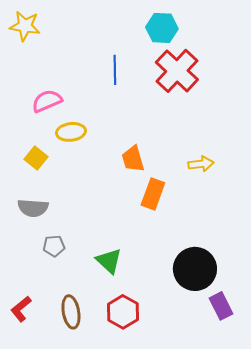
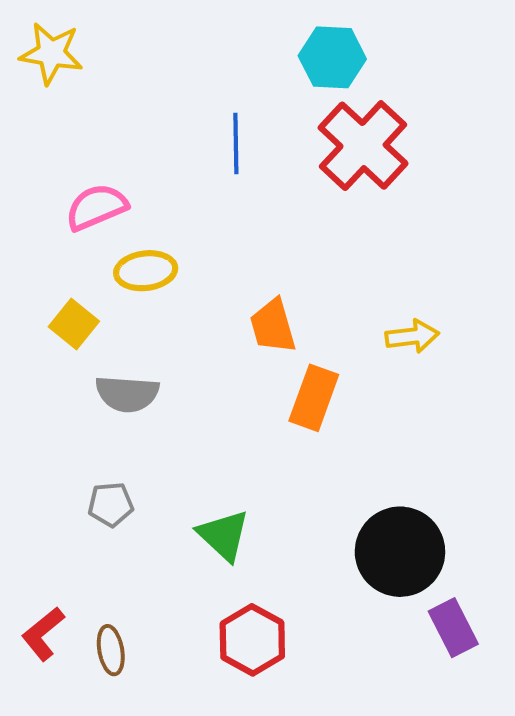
gray semicircle: (33, 208) -> (127, 394), moved
brown ellipse: (71, 312) -> (111, 650), moved, size x0.7

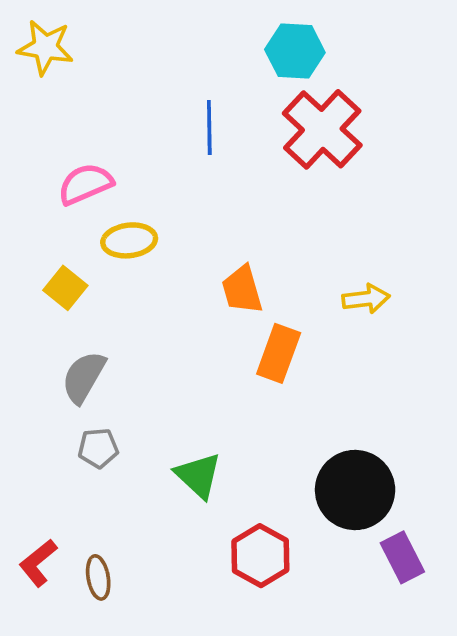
gray semicircle: (127, 394) -> (84, 377), moved, turned 116
red hexagon: (252, 640) -> (260, 556), moved

